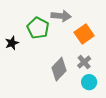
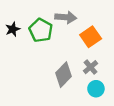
black star: (12, 43) -> (13, 29), moved

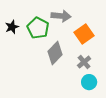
gray diamond: (63, 75) -> (55, 53), moved

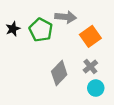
gray diamond: (55, 53) -> (59, 73), moved

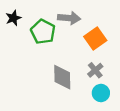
black star: (13, 29) -> (13, 18), moved
gray diamond: (59, 73) -> (62, 77), turned -45

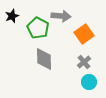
gray diamond: (62, 77) -> (44, 59), moved

